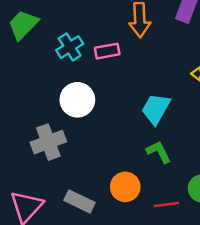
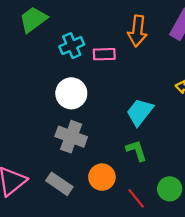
gray cross: (48, 142) -> (71, 137), moved, turned 32
red line: (166, 205) -> (136, 198), turned 50

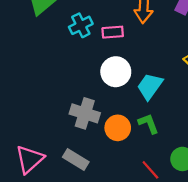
white circle: (71, 93) -> (116, 72), moved
orange circle: (102, 177) -> (118, 128), moved

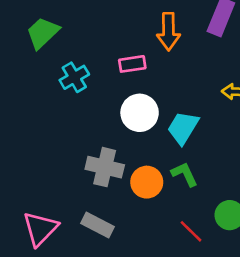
cyan cross: (81, 25) -> (74, 77), moved

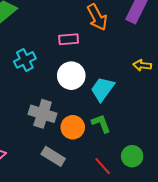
orange arrow: (168, 32) -> (97, 17), turned -32
cyan cross: (74, 77) -> (25, 60), moved
gray rectangle: (98, 225) -> (53, 156), moved

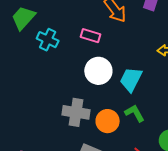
pink rectangle: (69, 39) -> (90, 36), turned 30
cyan cross: (25, 60) -> (48, 40), moved, turned -30

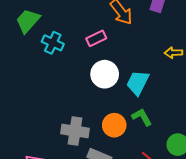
pink rectangle: (90, 36) -> (96, 38), turned -42
gray cross: (76, 112) -> (75, 131), moved

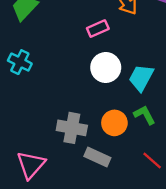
cyan cross: (53, 43) -> (20, 62), moved

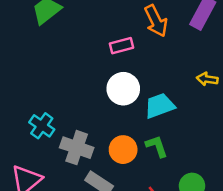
cyan cross: (20, 62) -> (42, 126), moved
cyan trapezoid: (141, 78) -> (160, 106), turned 32

